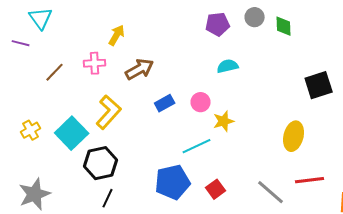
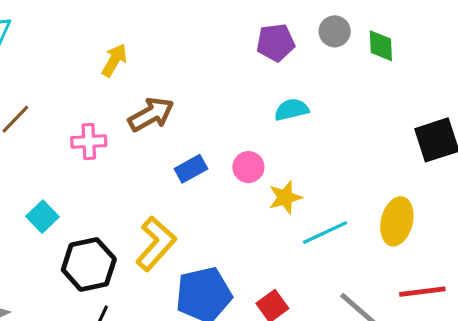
pink cross: (95, 63) -> (89, 142), moved
yellow L-shape: (109, 112) -> (156, 244), moved
cyan square: (72, 133) -> (43, 217), size x0.6
cyan line: (197, 146) -> (325, 233), moved

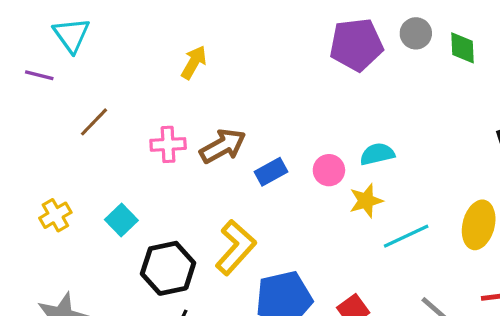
purple pentagon: (276, 43) -> (356, 45), size x1.4
cyan semicircle: (292, 110) -> (377, 154), moved
brown arrow: (151, 114) -> (223, 146), moved

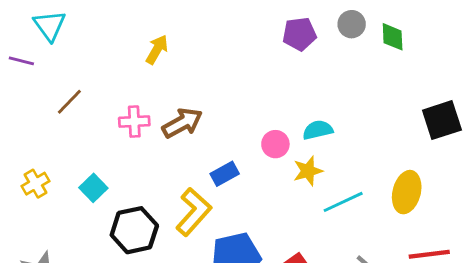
purple pentagon: (356, 45) -> (299, 34), size x0.7
blue rectangle: (271, 172) -> (225, 174), moved

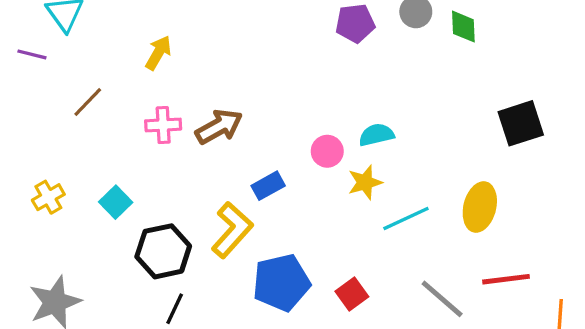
yellow arrow: (157, 50) -> (158, 53), moved

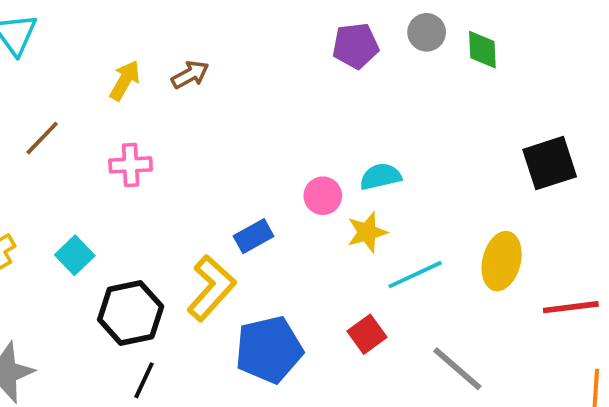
brown arrow: (219, 127) -> (190, 75), moved, size x0.7
red line: (506, 279) -> (571, 307), moved
red square: (352, 294) -> (367, 334), moved

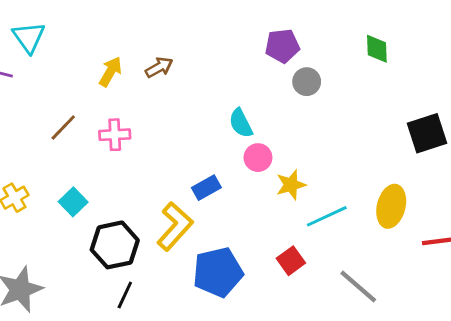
gray circle: (427, 32) -> (307, 82), moved
brown line: (42, 138) -> (63, 127), moved
cyan semicircle: (380, 177) -> (241, 123), moved, turned -104

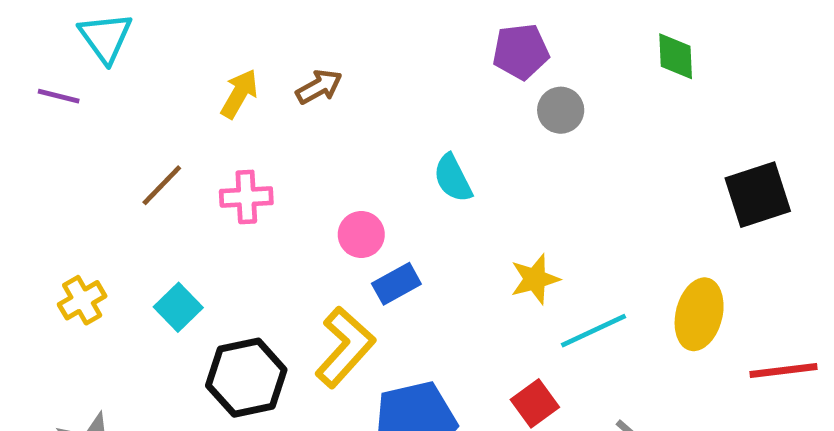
pink circle: (258, 158) -> (361, 235), moved

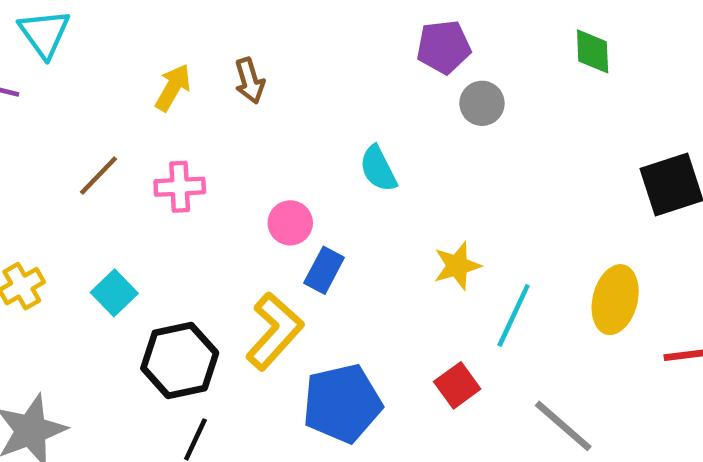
brown arrow: (319, 87) -> (250, 81), turned 102
blue rectangle: (396, 284) -> (324, 270), turned -33
cyan line: (594, 331) -> (514, 315), turned -40

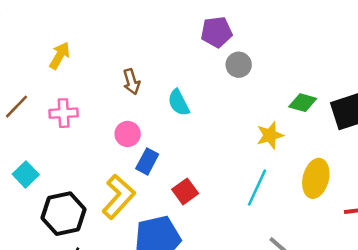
green diamond: (593, 51) -> (303, 103), moved, turned -72
brown arrow: (250, 81) -> (132, 82), moved
yellow star: (457, 266) -> (270, 135), moved
red square: (457, 385) -> (185, 191), moved

